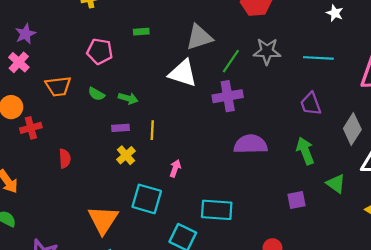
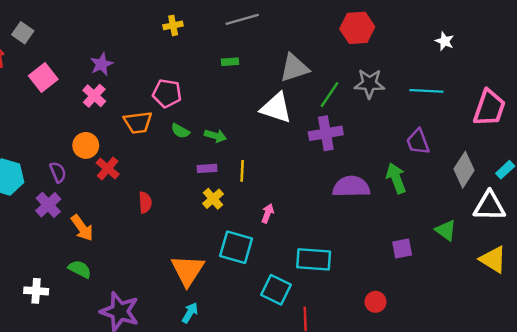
pink pentagon: (100, 51) -> (167, 93), moved
red cross: (31, 128) -> (108, 168), turned -35
green arrow: (305, 151) -> (396, 178), moved

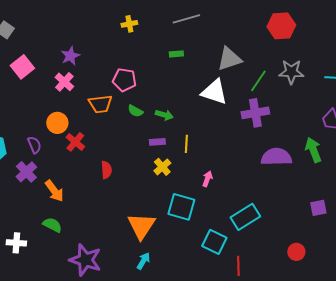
cyan rectangle: (314, 259) -> (245, 217), turned -36

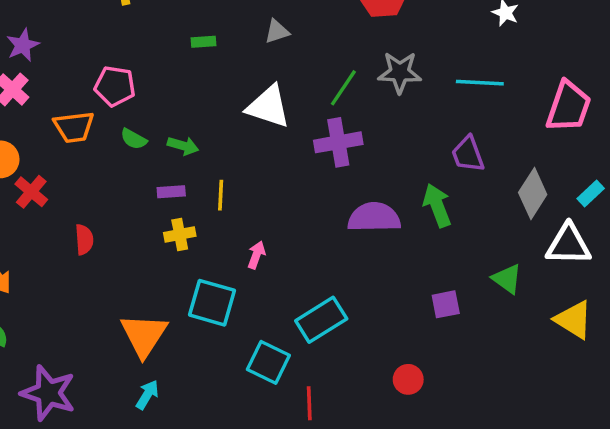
gray triangle: (229, 59) -> (277, 32), moved, size x0.6
yellow cross: (162, 167) -> (180, 234), turned 30

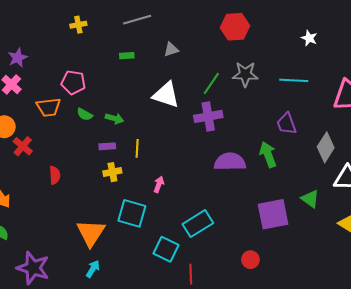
purple square: (446, 304) -> (273, 214), size x1.8

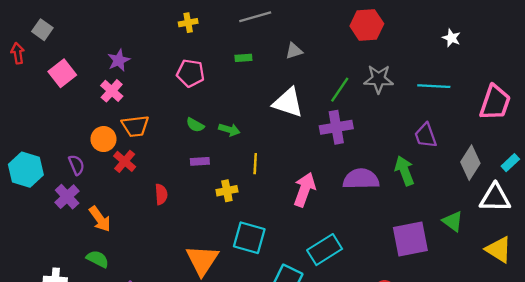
pink pentagon: (73, 82) -> (190, 73), moved
orange trapezoid: (49, 107) -> (135, 126), moved
purple rectangle: (107, 146) -> (200, 161), moved
pink arrow: (159, 184) -> (305, 190), moved, size x1.8

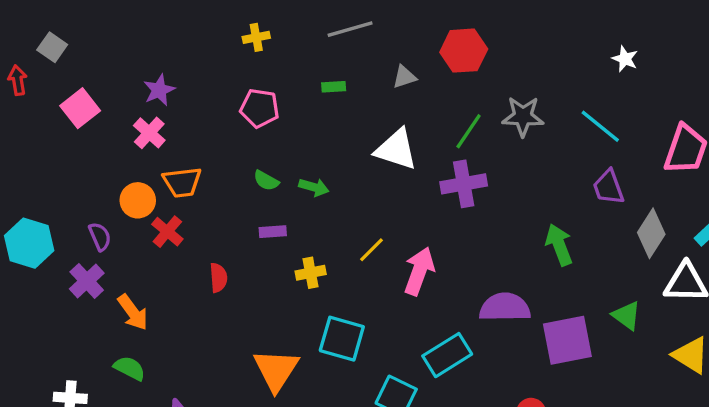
red hexagon: (367, 25) -> (464, 51), moved
cyan line: (434, 86) -> (600, 126), turned 36
purple trapezoid: (426, 135) -> (608, 187), moved
yellow line: (255, 164) -> (371, 250), moved, turned 42
purple semicircle: (361, 179) -> (505, 307), moved

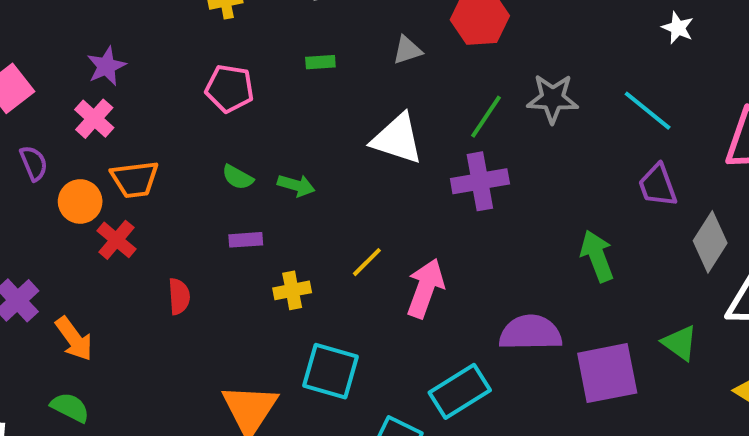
purple semicircle: (100, 237) -> (34, 163), moved

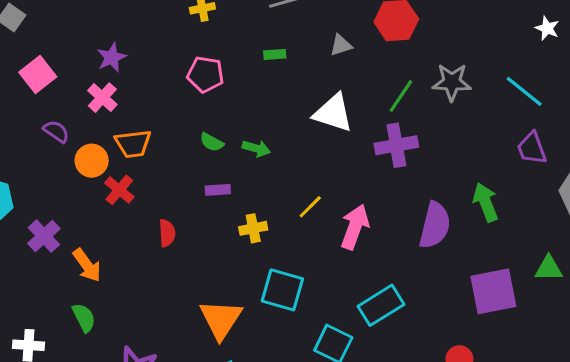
purple semicircle: (34, 163) -> (56, 131), turned -32
purple semicircle: (530, 333) -> (435, 225), moved, turned 105
green triangle: (680, 343) -> (549, 268), turned -36
green semicircle: (70, 407) -> (84, 318), turned 36

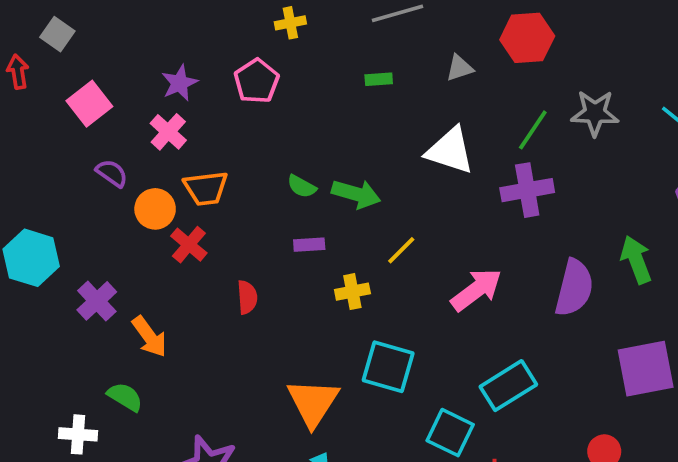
pink pentagon: (205, 74) -> (257, 81), moved, turned 30
green arrow: (256, 148) -> (356, 194), size x1.4
yellow line: (310, 207) -> (401, 250), moved
pink arrow: (355, 227) -> (476, 290), turned 33
green semicircle: (84, 318) -> (125, 397), moved, turned -32

